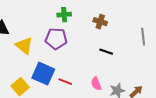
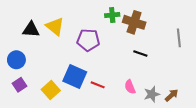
green cross: (64, 15) -> (112, 15), moved
brown cross: (100, 22) -> (134, 22), size x1.5
yellow triangle: (24, 46) -> (55, 26), moved

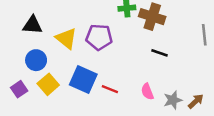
yellow triangle: (55, 26) -> (66, 38), moved
blue circle: (16, 60) -> (36, 60), moved
yellow square: (51, 90) -> (48, 84), moved

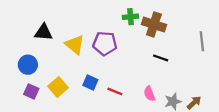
blue circle: (36, 60) -> (28, 65), moved
blue square: (83, 79) -> (90, 83), size x0.6
purple square: (19, 89) -> (31, 91), turned -32

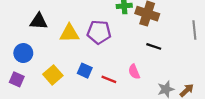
yellow triangle: (75, 45) -> (69, 33), turned -40
purple square: (31, 91) -> (17, 79), moved
pink semicircle: (149, 94) -> (134, 72), moved

